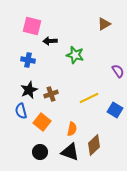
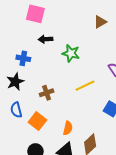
pink square: (32, 26) -> (35, 14), moved
black star: (29, 90) -> (15, 82), moved
yellow line: (89, 98) -> (85, 86), moved

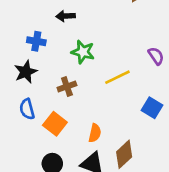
green star: (71, 53) -> (83, 52), moved

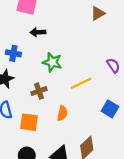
orange square: (55, 124) -> (29, 122), turned -30
orange semicircle: (95, 133) -> (62, 113), moved

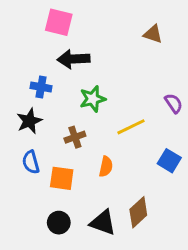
brown triangle: (98, 13) -> (153, 34), turned 48
black arrow: (38, 32) -> (73, 59), size x1.5
green star: (52, 62) -> (93, 99), turned -30

